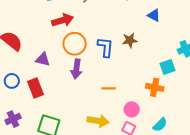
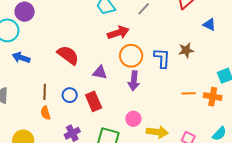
orange line: (109, 88) -> (189, 93), moved
pink circle: (132, 109) -> (133, 119), moved

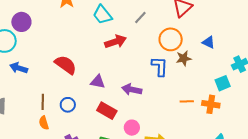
blue triangle: (209, 25) -> (209, 42), moved
orange circle: (131, 56) -> (171, 39), moved
purple arrow: (134, 81) -> (132, 90), turned 96
red rectangle: (94, 101) -> (107, 111), moved, turned -36

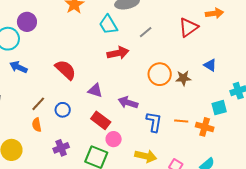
orange circle: (171, 39) -> (160, 74), moved
blue L-shape: (160, 66) -> (154, 122), moved
brown line: (43, 102) -> (38, 104), turned 35
pink circle: (132, 128) -> (114, 139), moved

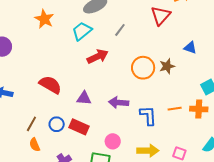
cyan trapezoid: (108, 25) -> (82, 31), turned 95
red rectangle: (101, 120) -> (79, 127), moved

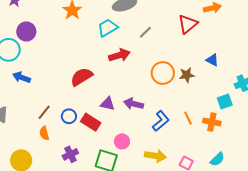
red semicircle: (50, 85) -> (82, 77), moved, turned -70
purple triangle: (84, 98) -> (107, 104), moved
orange line: (175, 109) -> (188, 118), turned 64
blue L-shape: (148, 115) -> (161, 121), turned 45

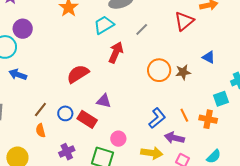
red arrow: (119, 55) -> (116, 52), turned -50
purple arrow: (133, 104) -> (174, 138), moved

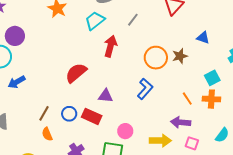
blue arrow: (18, 75) -> (17, 82), turned -42
cyan square: (221, 99) -> (212, 78), moved
blue L-shape: (157, 118) -> (145, 89), moved

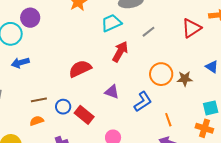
purple triangle: (106, 96) -> (112, 92), moved
orange line: (187, 99) -> (168, 120), moved
brown line: (44, 113) -> (39, 100), turned 35
orange semicircle: (47, 134) -> (37, 121), turned 80

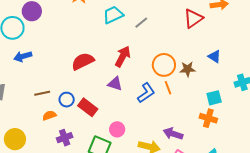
gray line: (148, 32) -> (141, 23), moved
red arrow: (120, 52) -> (123, 56), moved
orange line: (168, 120) -> (168, 88), moved
orange semicircle: (37, 121) -> (49, 115), moved

